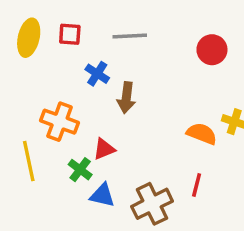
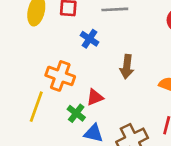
brown arrow: (126, 98) -> (127, 67), moved
yellow line: (29, 161) -> (36, 107), turned 32

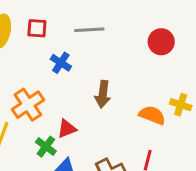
orange cross: (60, 76) -> (28, 105), turned 36

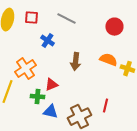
gray line: (89, 30) -> (66, 19), turned 30
orange semicircle: (152, 115) -> (108, 60), moved
green cross: (46, 147) -> (37, 97), turned -32

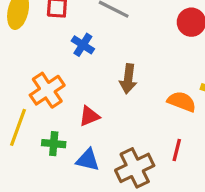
orange semicircle: (108, 60) -> (182, 102), moved
green cross: (37, 97) -> (54, 144), moved

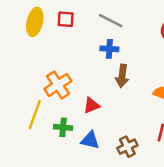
blue cross: (83, 45) -> (109, 49), moved, turned -30
brown cross: (135, 168) -> (127, 147), size x0.7

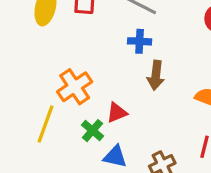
green cross: (63, 127) -> (92, 131), moved, turned 36

